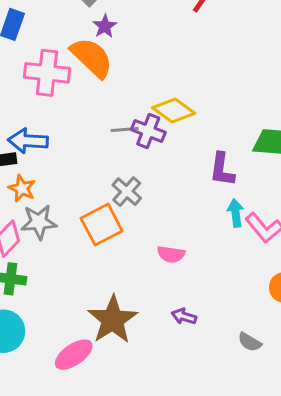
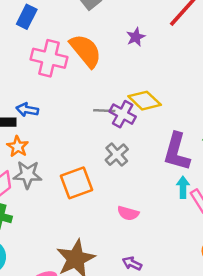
purple star: (105, 26) -> (136, 37), moved
blue arrow: (28, 141) -> (27, 110), size x0.7
purple L-shape: (222, 170) -> (177, 152), size x1.4
gray cross: (127, 192) -> (117, 155), moved

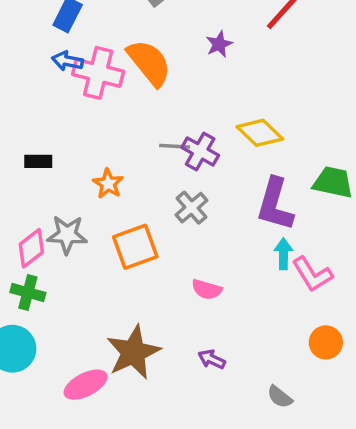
yellow diamond: (145, 101) -> (260, 133), moved
blue arrow: (27, 110) -> (67, 61), moved
orange star: (18, 147) -> (108, 184), moved

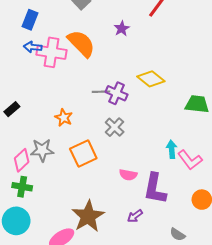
black rectangle: (38, 161) -> (12, 109), moved, turned -35
purple L-shape: (275, 204) -> (155, 189), moved
purple arrow: (212, 359) -> (135, 216), turned -56

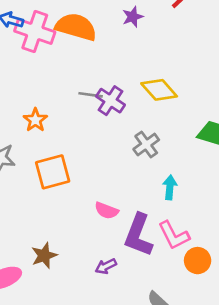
orange semicircle: (81, 43) -> (76, 27), turned -40
gray cross: (115, 127) -> (146, 145), moved
pink L-shape: (190, 160) -> (174, 235), moved
brown star: (88, 216) -> (44, 256), size x0.6

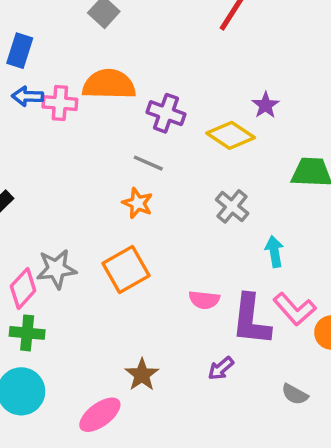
purple star: (133, 17) -> (266, 105), moved
pink cross: (35, 31) -> (60, 103), size x0.7
gray line: (91, 95) -> (148, 163), turned 30
purple cross: (110, 101) -> (166, 113), moved
orange star: (35, 120) -> (138, 203), moved

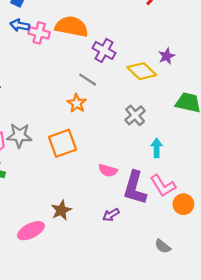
gray semicircle: (295, 394) -> (163, 246), moved

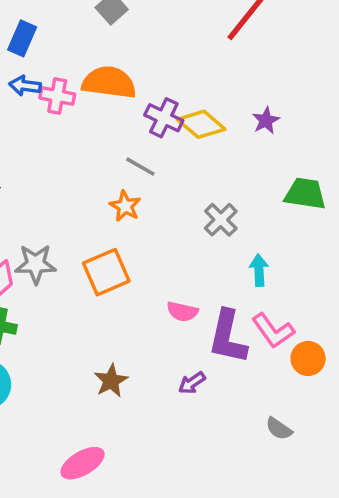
yellow diamond: (142, 71) -> (201, 124), moved
pink ellipse: (31, 231) -> (83, 463), moved

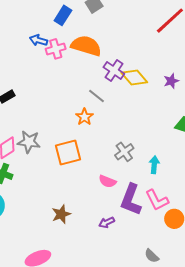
blue rectangle: (22, 38) -> (63, 15), moved
pink cross: (57, 96) -> (56, 49), turned -36
gray cross: (221, 220) -> (124, 152), moved

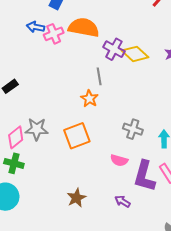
gray line: (96, 96) -> (99, 76), turned 48
gray cross: (124, 152) -> (133, 129), turned -30
purple arrow: (107, 222) -> (123, 201), turned 63

